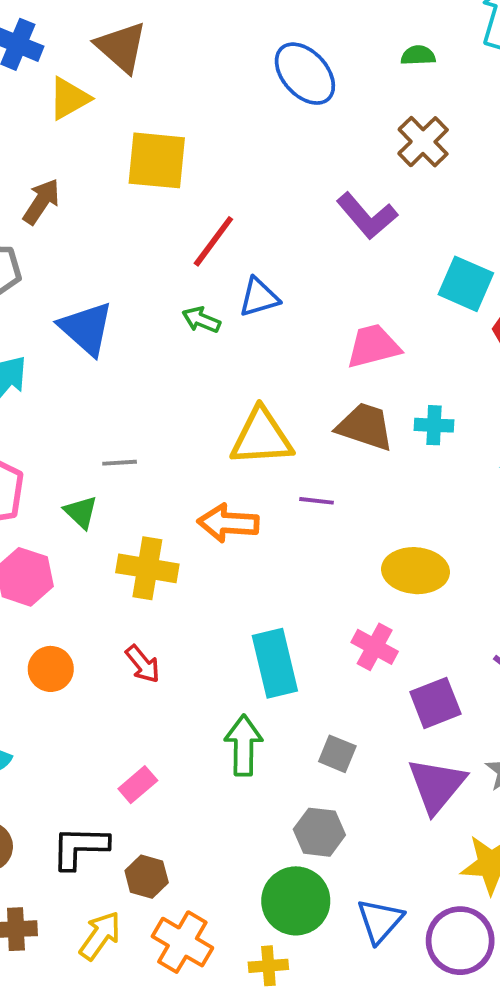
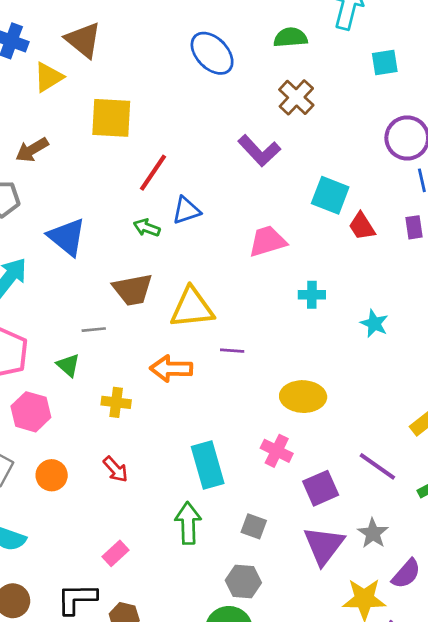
green semicircle: (418, 55) -> (290, 37), size x1.4
brown arrow: (41, 202) -> (32, 150), turned -152
brown trapezoid: (365, 427) -> (133, 290), moved, turned 153
yellow cross: (147, 568) -> (116, 402), size x0.7

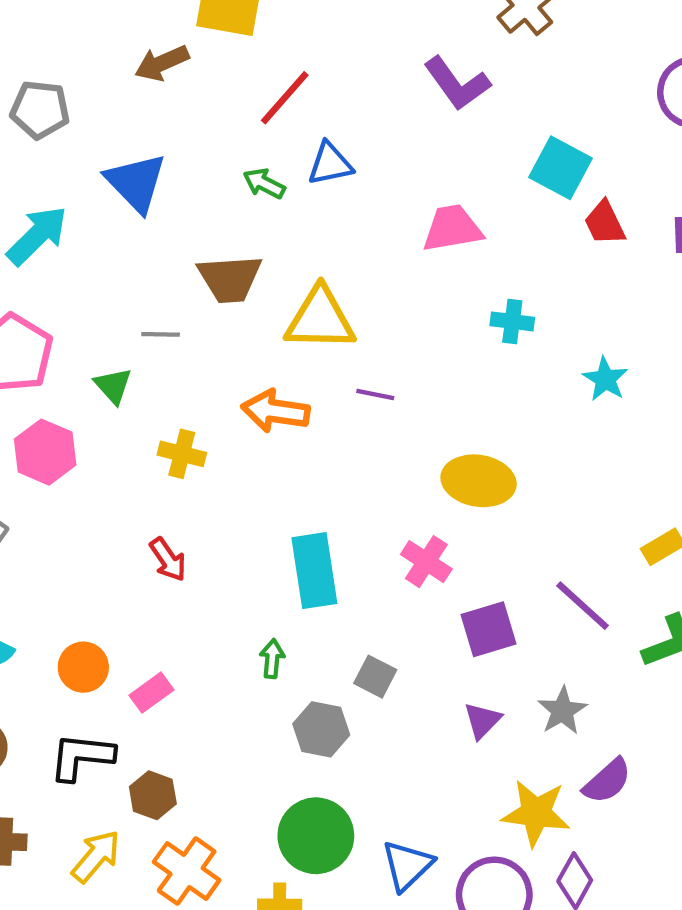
brown arrow: (32, 150) -> (162, 63), moved
orange circle: (52, 475) -> (83, 667), moved
green arrow: (188, 523) -> (272, 659), size x0.6
purple triangle: (324, 546) -> (482, 721), size x0.6
gray hexagon: (243, 581) -> (321, 729), moved

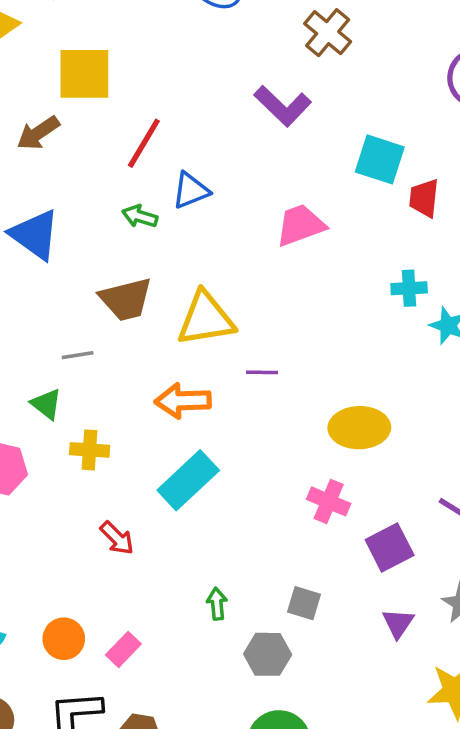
red trapezoid: (605, 223) -> (424, 198), turned 42
cyan cross: (512, 321) -> (409, 288), moved
yellow cross: (182, 454) -> (90, 450), moved
cyan rectangle: (314, 571) -> (188, 480), moved, turned 66

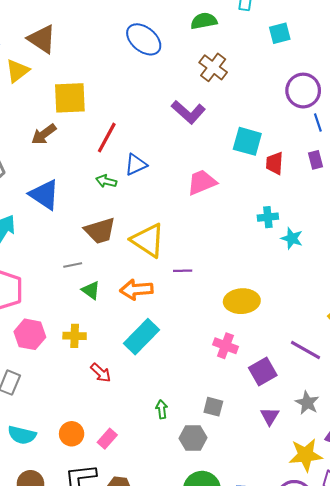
yellow triangle: (206, 319) -> (148, 240), turned 45
green triangle: (46, 404) -> (91, 290), moved
yellow cross: (90, 450) -> (75, 336), moved

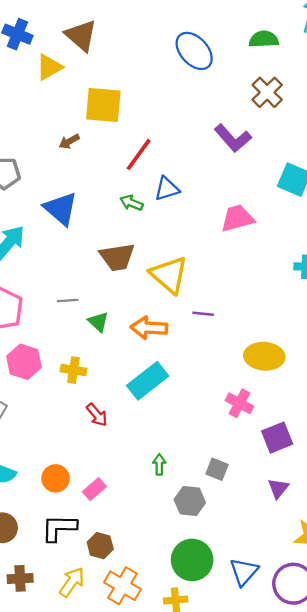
brown arrow: (44, 134) -> (69, 141), size x0.7
gray line: (73, 265) -> (68, 301), moved

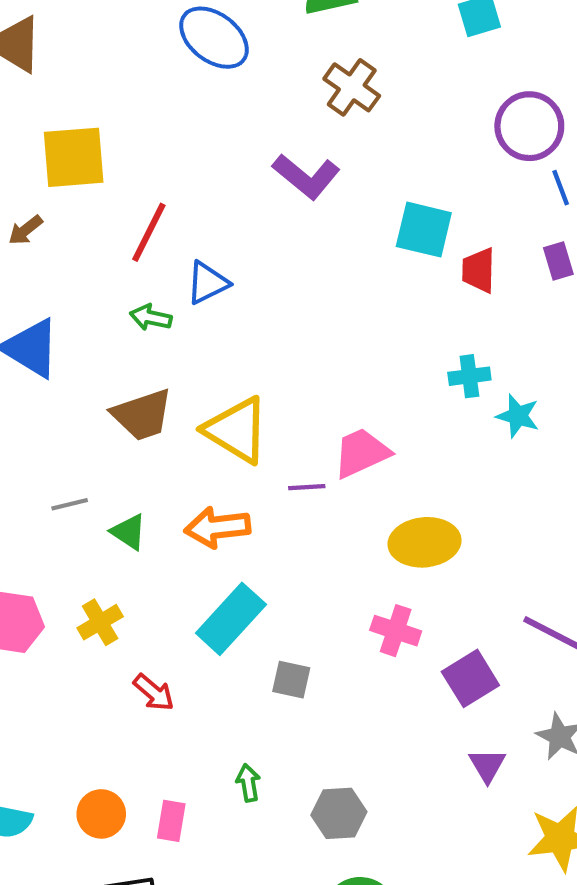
pink trapezoid: (237, 218) -> (361, 453), moved
yellow cross: (73, 370) -> (100, 622), turned -30
green arrow: (159, 464) -> (248, 783), moved
gray square: (217, 469) -> (291, 680), moved
pink rectangle: (94, 489) -> (171, 821), turned -30

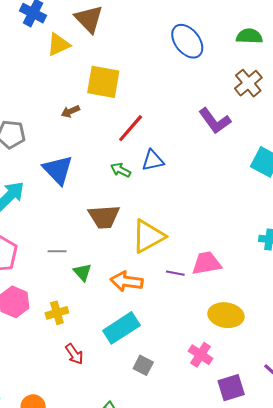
yellow triangle: (237, 430) -> (148, 236), turned 45

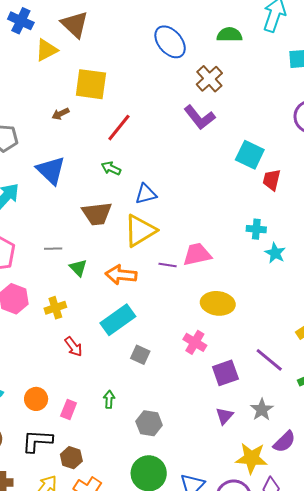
brown cross: (248, 83) -> (209, 79), moved
blue triangle: (153, 160) -> (146, 194), moved

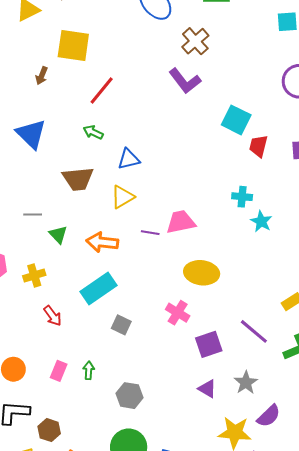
brown arrow: (61, 114) -> (42, 76), turned -42
yellow triangle: (140, 231) -> (122, 197), size x0.7
pink rectangle: (69, 409) -> (59, 371), moved
purple triangle: (224, 416) -> (207, 389), turned -42

